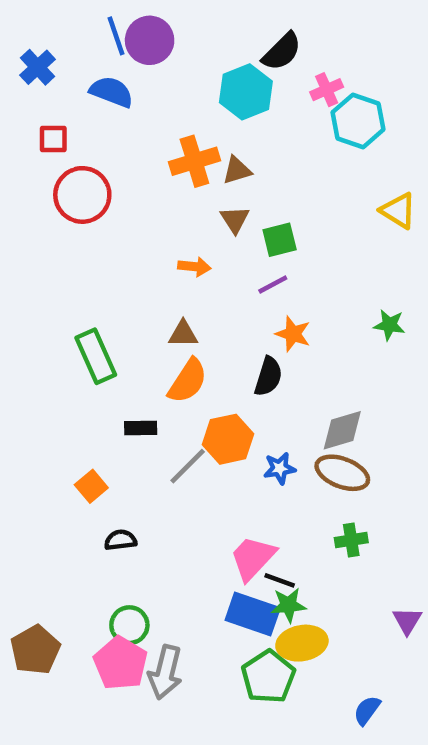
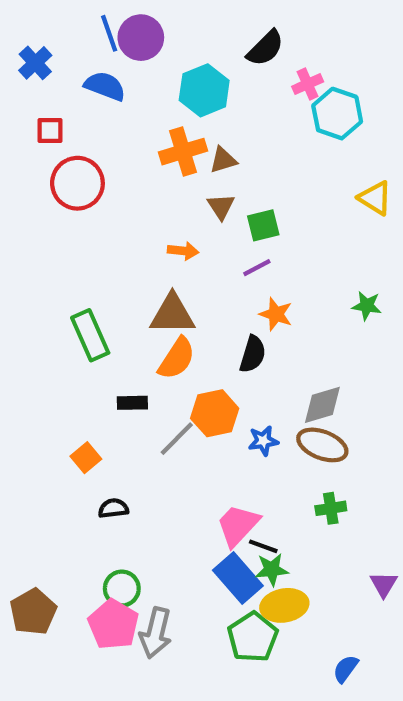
cyan hexagon: (246, 92) -> (204, 90), moved
brown triangle: (183, 334) -> (172, 314), size x1.6
blue rectangle: (253, 614) -> (238, 578), turned 30

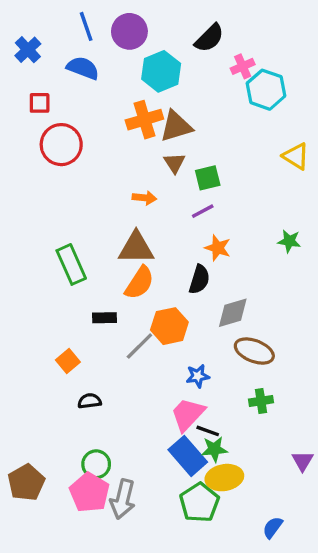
purple circle: (141, 38) -> (129, 31), moved
brown triangle: (223, 160) -> (176, 126), size x1.5
gray diamond: (322, 405) -> (233, 313), moved
blue star: (263, 441) -> (198, 376), moved

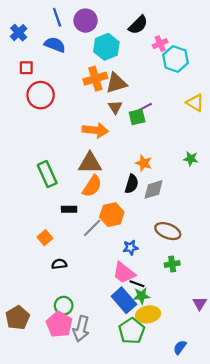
orange arrow: (144, 198) -> (95, 130), size x1.6
purple line: (203, 211) -> (145, 107), moved
gray diamond: (233, 313) -> (154, 189), moved
pink trapezoid: (188, 414) -> (124, 273), turned -95

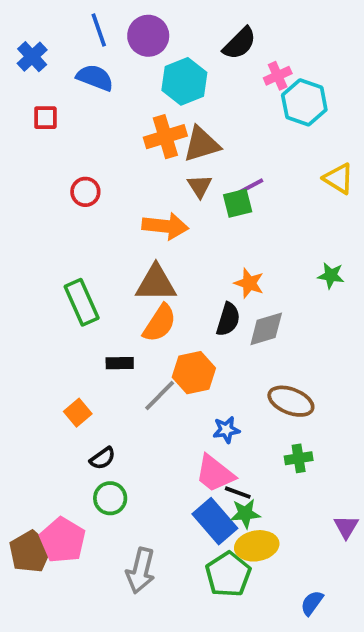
red circle: (41, 95) -> (85, 192), moved, size x0.6
black semicircle: (59, 264) -> (103, 458), turned 152
green circle: (64, 306) -> (110, 498), moved
pink pentagon: (59, 324) -> (63, 540), moved

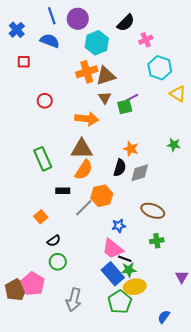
cyan hexagon: (304, 102) -> (160, 68), moved

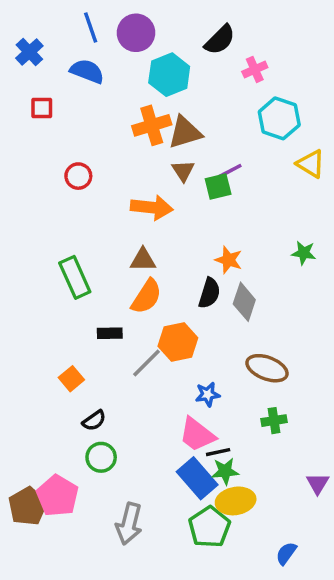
brown triangle: (82, 149) -> (143, 260), size x0.7
gray diamond: (140, 173) -> (244, 302), turned -55
black line: (125, 259) -> (218, 452), turned -32

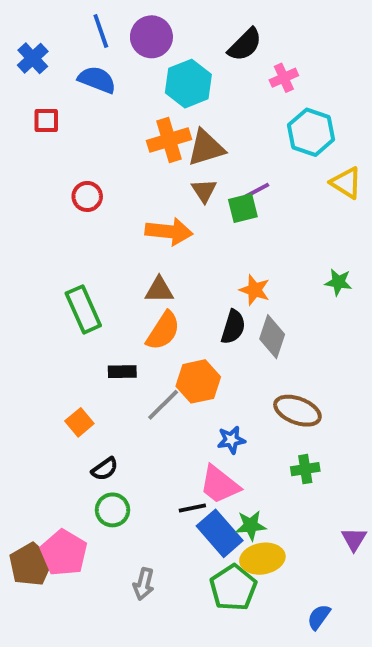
black line: (218, 452) -> (192, 508), moved
gray arrow: (129, 524) -> (144, 584), size x0.7

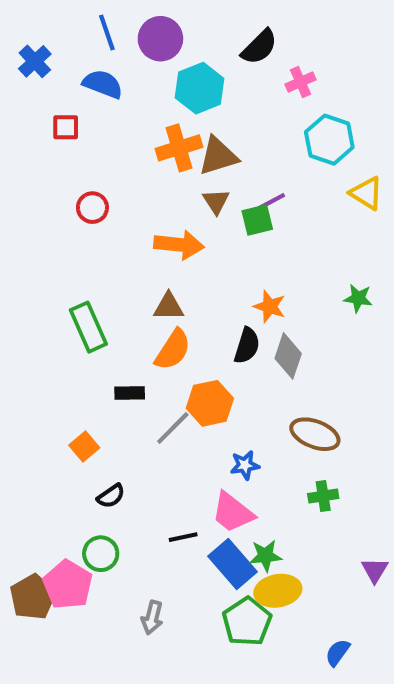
red square: (46, 121) -> (66, 127), moved
black line: (192, 508) -> (183, 537), moved
green circle: (113, 510) -> (101, 554), moved

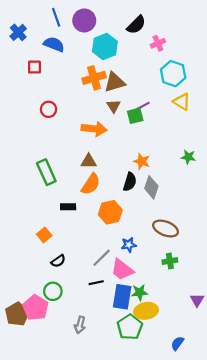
yellow triangle: (366, 193) -> (182, 102), moved
gray line: (173, 428) -> (102, 258), moved
blue rectangle: (233, 564) -> (122, 297), turned 50

